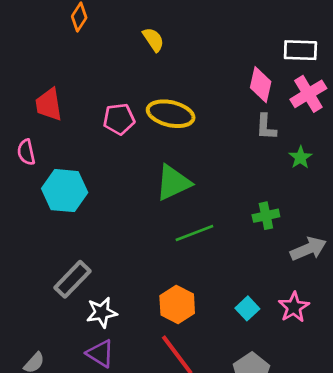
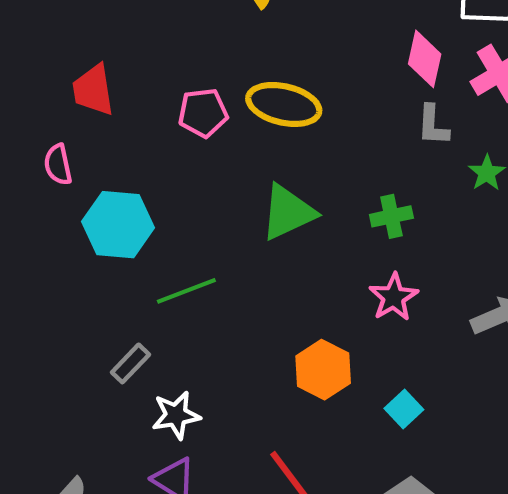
green cross: (266, 216) -> (391, 216), moved
green line: (194, 233) -> (186, 291), moved
gray rectangle: (73, 279) -> (130, 363), size x0.7
orange hexagon: (177, 304) -> (323, 370), moved
pink star: (294, 307) -> (394, 297), moved

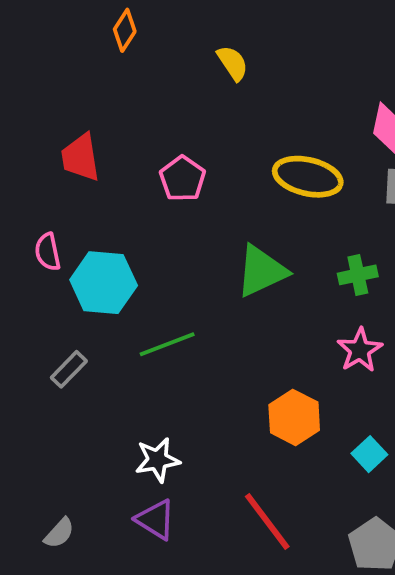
yellow ellipse: (284, 104) -> (308, 177), moved
pink pentagon: (203, 113) -> (183, 179), turned -30
pink semicircle: (58, 165) -> (48, 252), moved
gray rectangle: (130, 363) -> (69, 369), moved

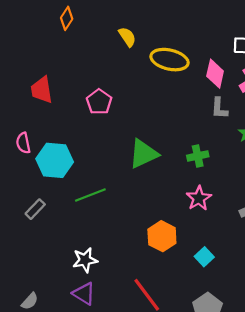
yellow ellipse: (308, 177) -> (170, 60), moved

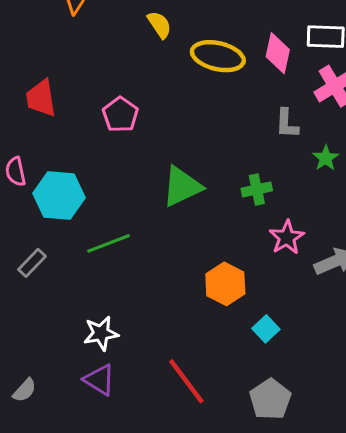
pink diamond: (215, 74) -> (278, 53), moved
pink star: (199, 198) -> (287, 237), moved
orange hexagon: (162, 236) -> (225, 284), moved

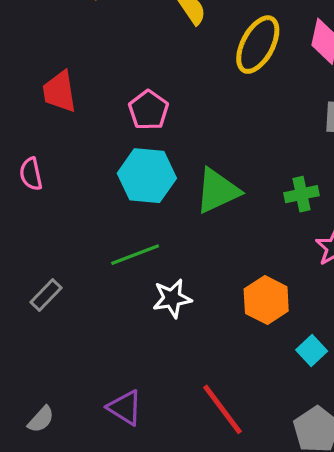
yellow ellipse: (218, 56) -> (258, 45), turned -75
cyan hexagon: (59, 195) -> (147, 176), moved
gray rectangle: (32, 263) -> (46, 295), moved
white star: (101, 333) -> (172, 298), moved

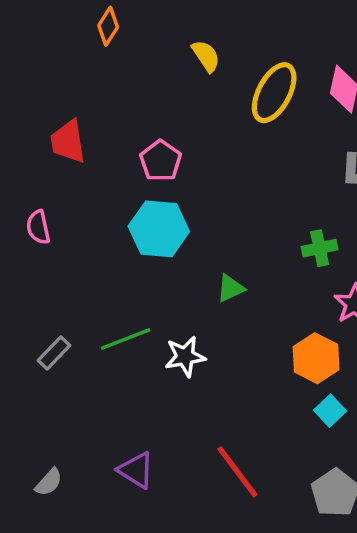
green triangle: (217, 191) -> (230, 288), moved, size x0.6
green line: (135, 255) -> (126, 339), moved
orange hexagon: (266, 300) -> (316, 358), moved

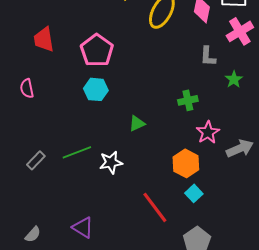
pink pentagon: (161, 161) -> (97, 50), size x1.4
cyan hexagon: (159, 229) -> (96, 89), size x0.7
red line: (237, 472) -> (155, 207), moved

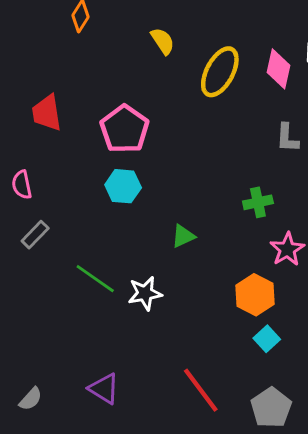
green line: (77, 152) -> (95, 279), turned 56
gray rectangle: (36, 160) -> (35, 235), moved
red line: (155, 207) -> (201, 390), moved

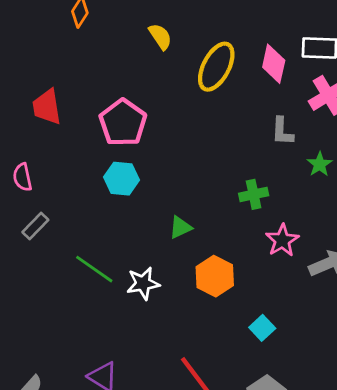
orange hexagon: (255, 295) -> (215, 276), moved

